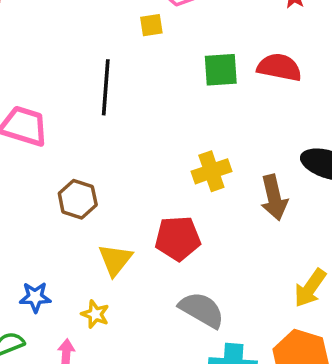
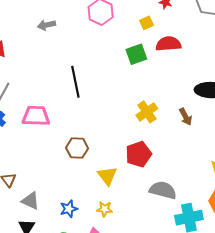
yellow square: (151, 25) -> (146, 23), moved
brown arrow: (274, 198) -> (186, 117), size x0.7

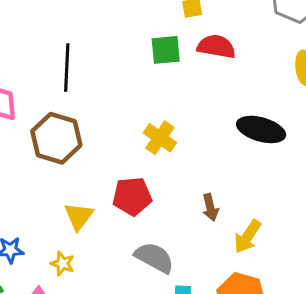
yellow cross: (147, 112) -> (160, 138), turned -35
brown arrow: (186, 117) -> (210, 207), moved
brown hexagon: (77, 148) -> (56, 138), moved, size x1.5

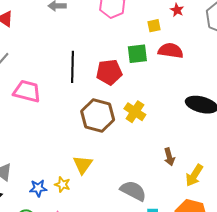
brown hexagon: (56, 138) -> (98, 115), moved
red pentagon: (132, 196) -> (109, 72), moved
yellow star: (63, 264) -> (62, 185), moved

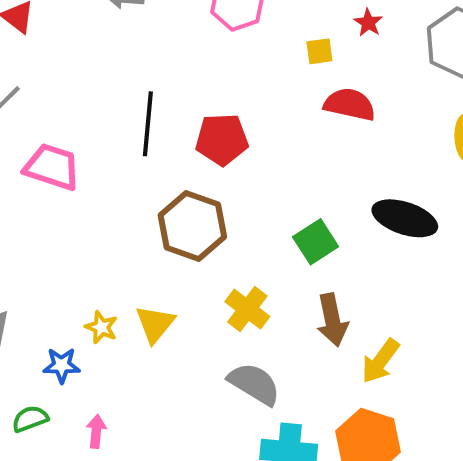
green square: (137, 54) -> (316, 242), moved, turned -30
yellow cross: (135, 112) -> (247, 309), moved
brown arrow: (169, 157) -> (332, 320), size x1.4
yellow star: (62, 185) -> (101, 327), moved

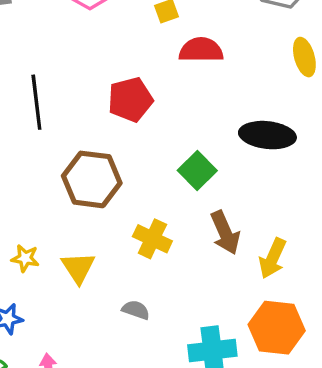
red pentagon: (222, 139) -> (130, 100), moved
yellow star: (101, 327) -> (25, 258), moved
gray semicircle: (254, 384) -> (136, 310), moved, size x0.6

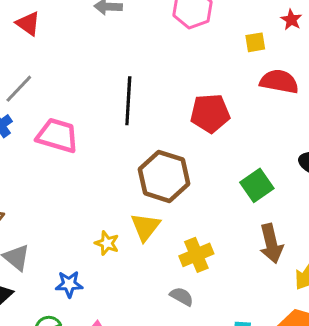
yellow cross: (152, 239) -> (196, 255), moved, turned 32
yellow star: (25, 258) -> (107, 243), moved
yellow triangle: (78, 268) -> (145, 227), moved

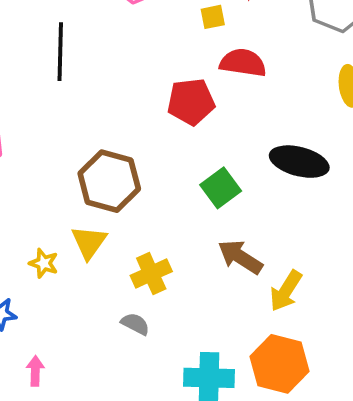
black line: (128, 101) -> (60, 52), moved
red pentagon: (210, 113) -> (191, 102), moved
brown arrow: (271, 244) -> (240, 257), turned 138

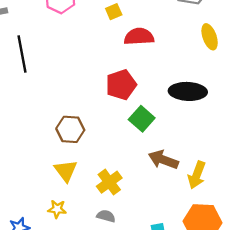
red pentagon: (191, 102) -> (121, 85), moved
brown hexagon: (109, 181) -> (70, 129), size x0.7
yellow star: (44, 263) -> (57, 209), moved

